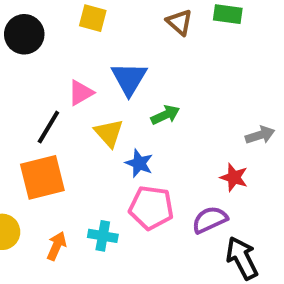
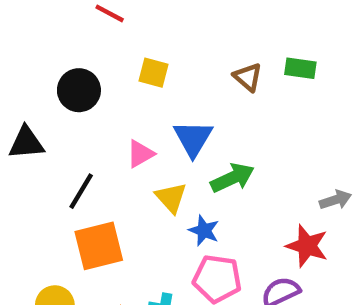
green arrow: (165, 115) -> (232, 178), size x1.4
black line: (48, 127) -> (81, 191), moved
red star: (234, 177) -> (307, 246), size x1.4

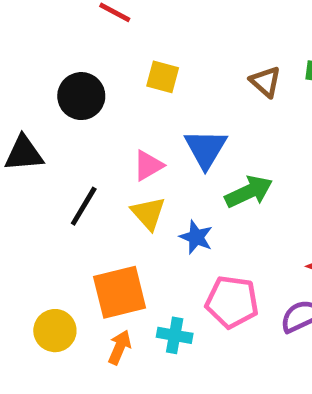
yellow triangle: (171, 198) -> (148, 213), moved
blue star: (204, 231) -> (196, 237), moved
orange square: (99, 246) -> (120, 292), moved

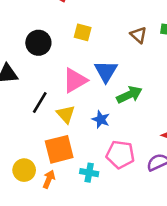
pink triangle: (148, 165) -> (75, 80), size x1.5
yellow triangle: (148, 213) -> (66, 114), moved
orange arrow: (120, 347) -> (49, 179), moved

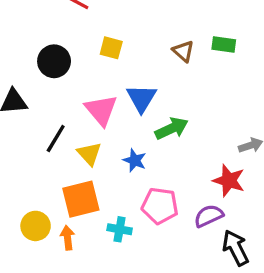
pink triangle: (75, 80) -> (101, 110), turned -40
orange arrow: (49, 179) -> (67, 238), turned -30

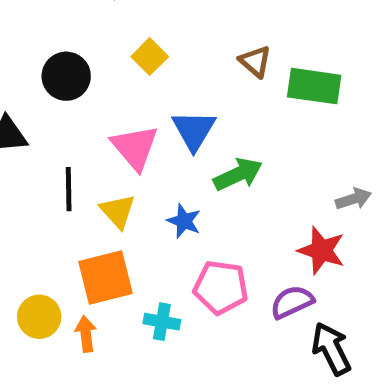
green rectangle: (224, 44) -> (314, 86), moved, size x1.5
yellow square: (111, 48) -> (150, 57), turned 30
black line: (56, 139) -> (69, 189), turned -32

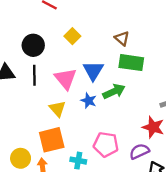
green rectangle: (314, 86) -> (131, 63), moved
black line: (69, 189) -> (34, 75), moved
blue star: (184, 221) -> (89, 101), moved

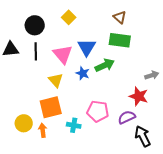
brown triangle: (122, 38) -> (120, 17), moved

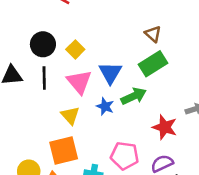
yellow square: (69, 17) -> (75, 49), moved
green rectangle: (120, 40) -> (153, 64), turned -40
red star: (139, 96) -> (165, 127), moved

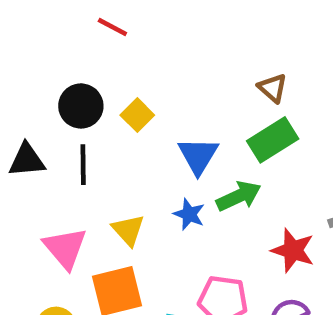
pink triangle: (79, 82) -> (65, 248), moved

